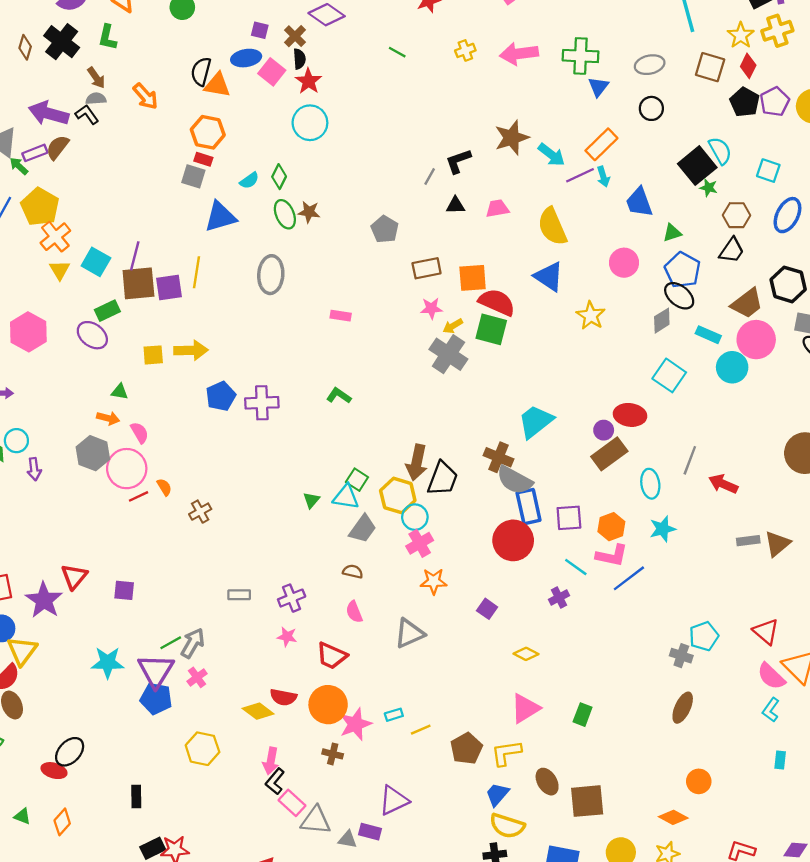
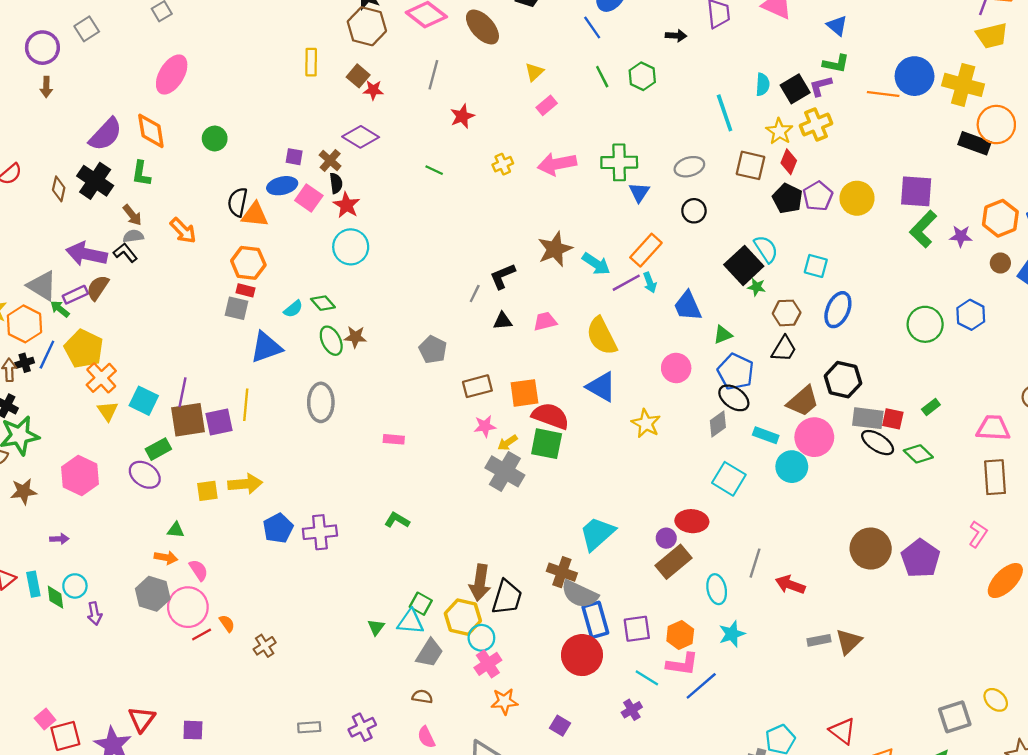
green diamond: (279, 177) -> (323, 303), turned -65

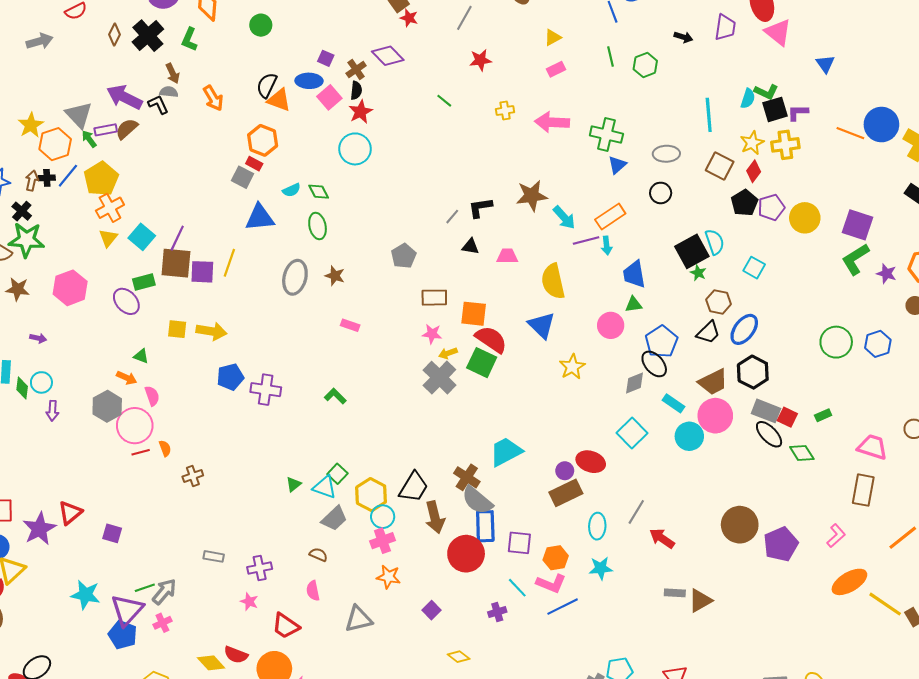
green L-shape: (836, 64) -> (766, 92), moved
blue ellipse: (838, 310) -> (744, 329), moved
green triangle: (723, 335) -> (634, 304), moved
brown star: (355, 337) -> (335, 276), moved
brown arrow: (480, 583) -> (435, 517), moved, turned -36

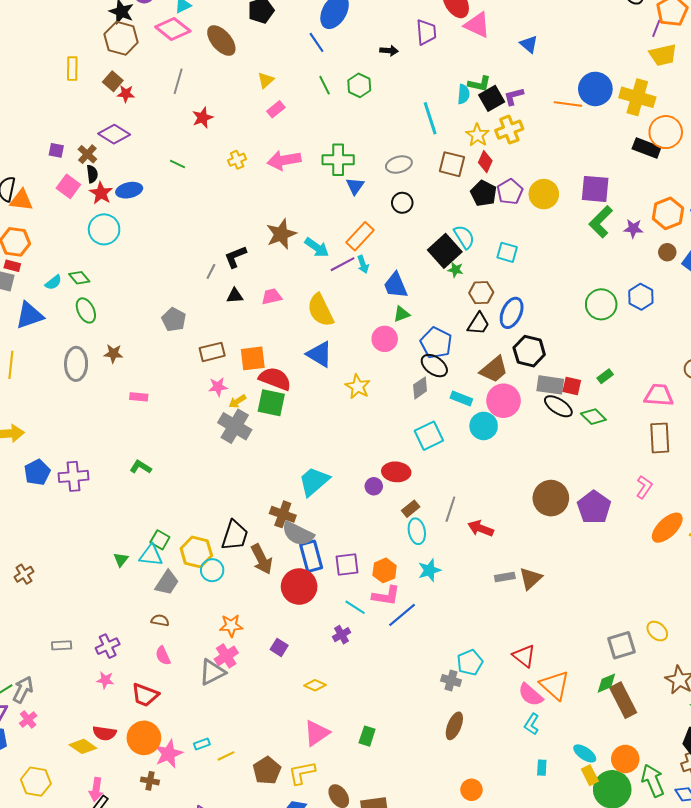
blue ellipse: (309, 81) -> (129, 190), moved
cyan square: (632, 433) -> (429, 436), turned 32
brown rectangle: (566, 493) -> (411, 509), moved, size x0.6
pink cross: (382, 541) -> (226, 656), moved

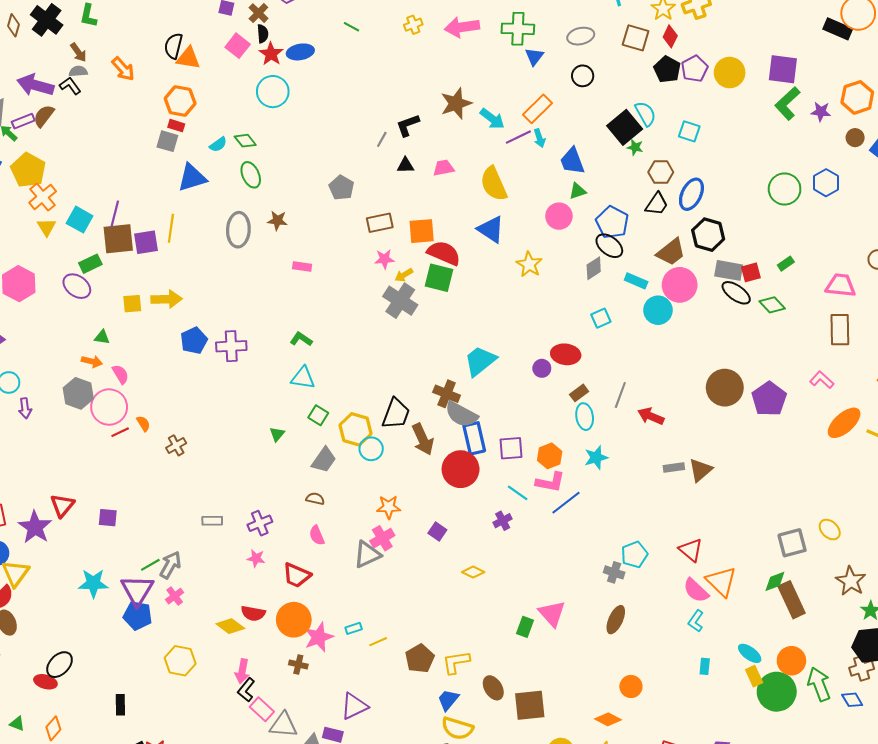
red square: (572, 386) -> (751, 272), turned -30
cyan square: (429, 436) -> (601, 318), size x0.7
pink L-shape: (644, 487) -> (822, 380), turned -85
cyan triangle: (151, 555) -> (303, 378), moved
pink triangle: (317, 733) -> (552, 613), moved, turned -40

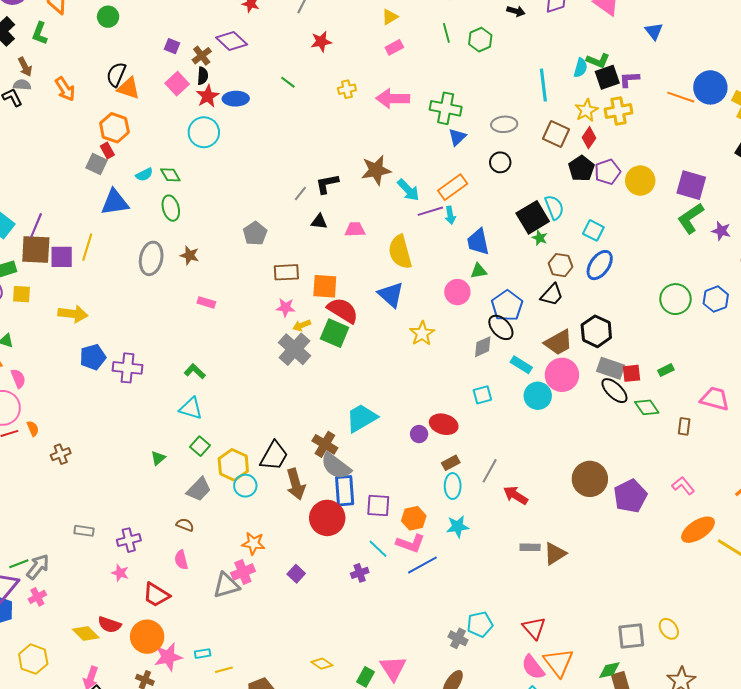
red rectangle: (176, 126) -> (107, 151), turned 35
blue ellipse: (691, 194) -> (600, 265), moved
yellow square: (132, 304) -> (22, 294), moved
brown rectangle: (840, 330) -> (684, 426), moved, size x0.6
yellow diamond: (473, 572) -> (322, 664), moved

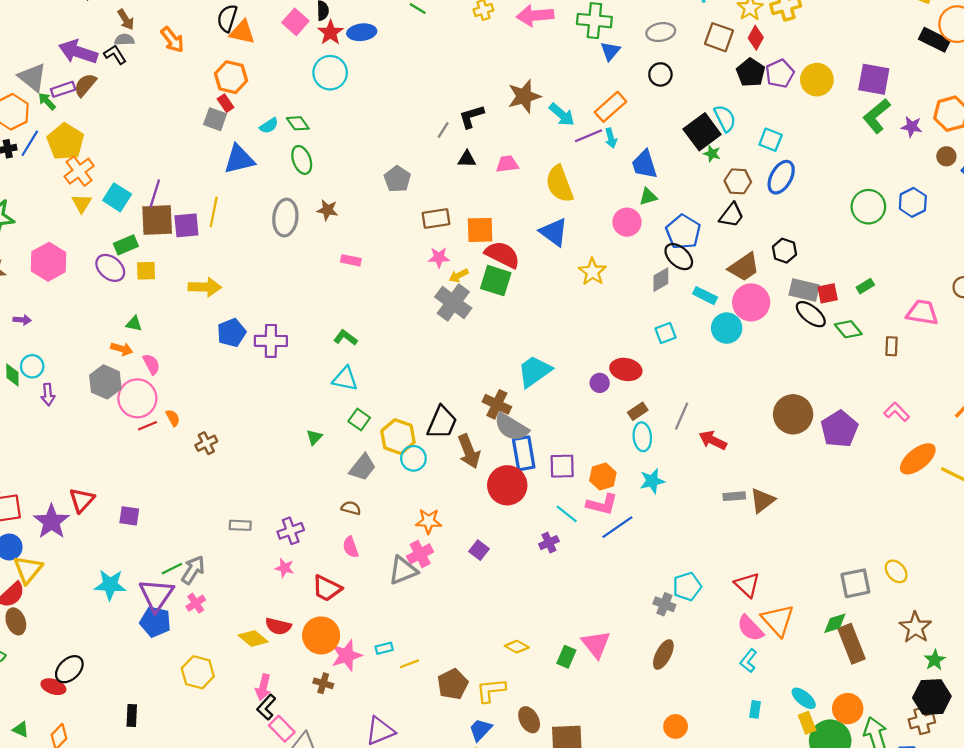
black hexagon: (596, 331) -> (784, 251), size x0.7

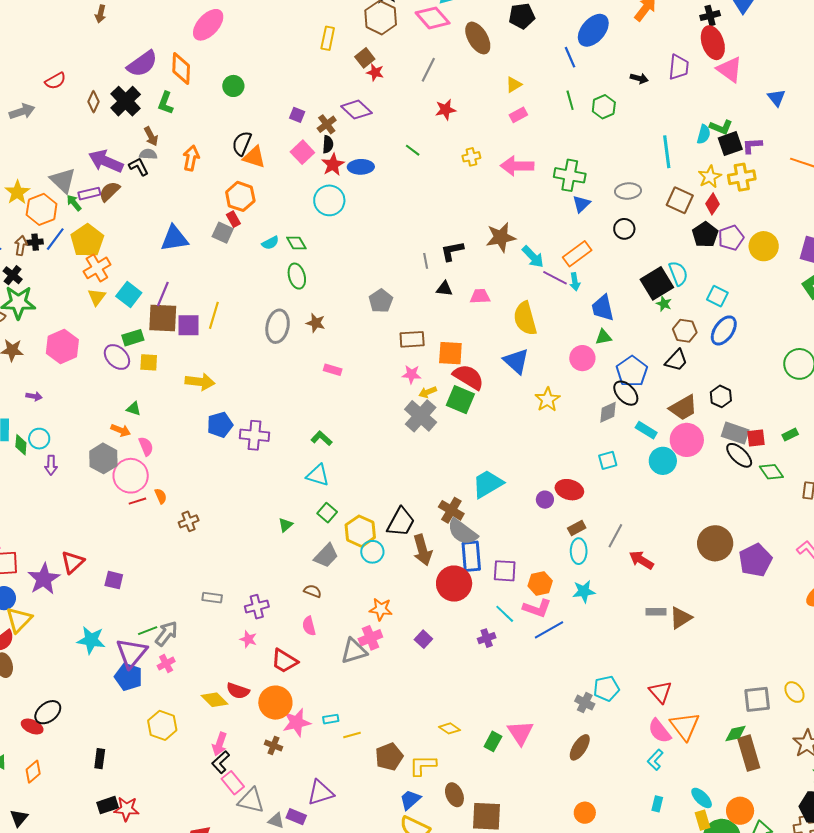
orange arrow: (172, 40) -> (191, 158), turned -135
gray line: (443, 130) -> (426, 261), turned -49
purple line: (588, 136) -> (555, 278), turned 45
blue triangle: (239, 159) -> (174, 238), moved

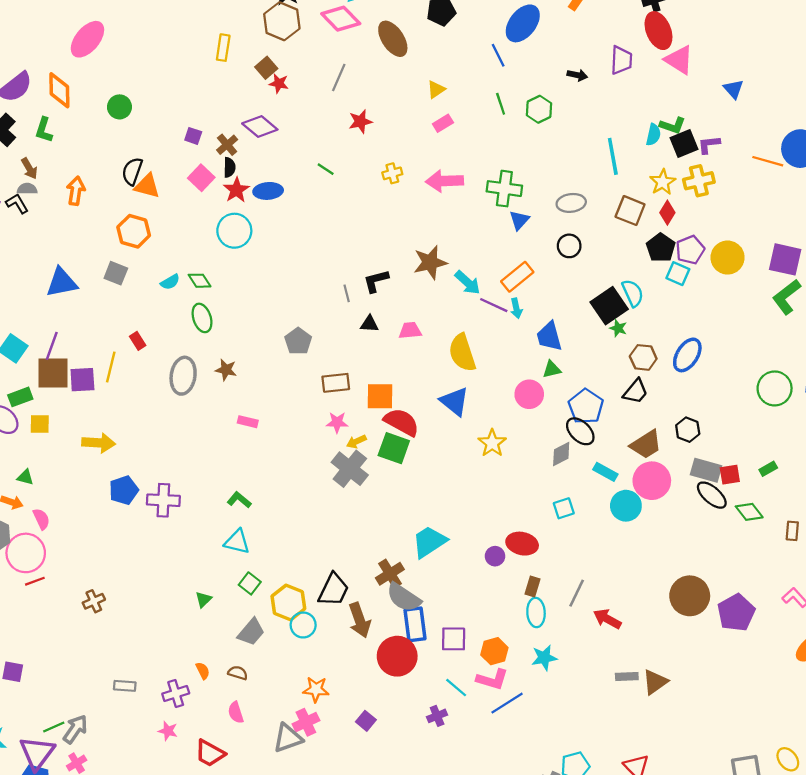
red rectangle: (233, 219) -> (138, 341), moved
cyan square: (717, 296) -> (678, 274), moved
orange semicircle: (161, 496) -> (203, 671), moved
brown cross: (451, 510) -> (390, 574), turned 30
brown rectangle: (577, 528) -> (532, 586), turned -42

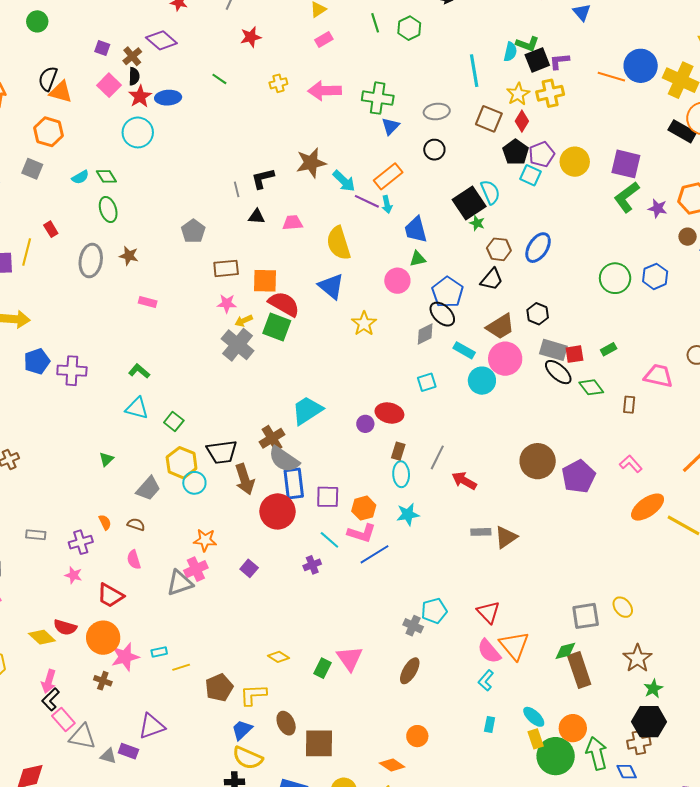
green square: (250, 583) -> (174, 422), moved
black trapezoid: (333, 590) -> (222, 452), turned 56

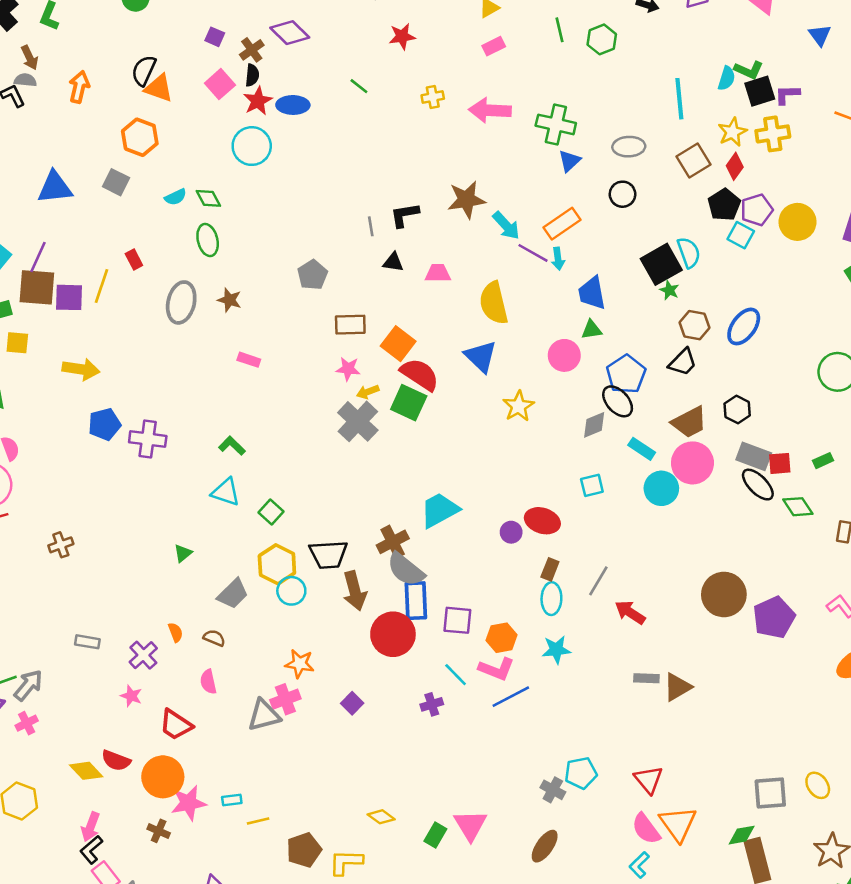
brown square: (489, 119) -> (693, 161), turned 32
orange square: (265, 281) -> (398, 344), turned 32
purple cross: (81, 542) -> (143, 655), turned -30

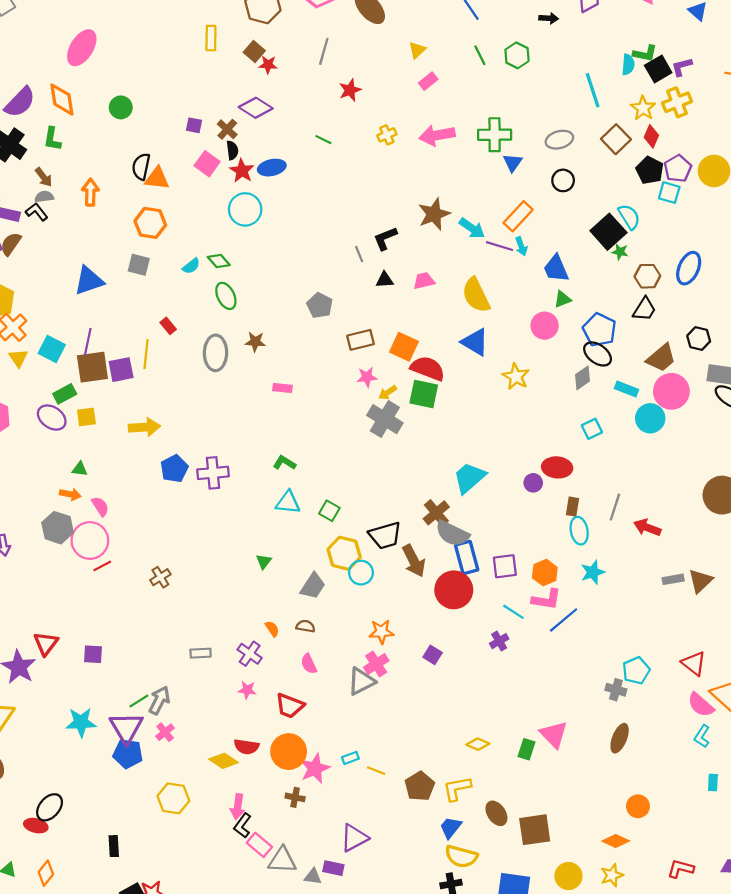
yellow line: (258, 821) -> (376, 771), turned 48

